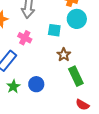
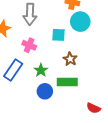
green rectangle: (76, 76) -> (67, 82), moved, turned -60
green star: (13, 86) -> (41, 70), moved

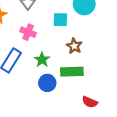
red semicircle: (93, 108) -> (90, 102), moved

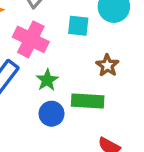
pink cross: (28, 32) -> (31, 39), size x1.5
brown star: (74, 46) -> (107, 65), moved

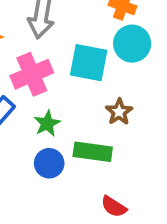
cyan square: (78, 26) -> (89, 63), size x1.5
pink cross: (31, 39) -> (32, 74), turned 36

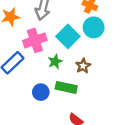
cyan square: (89, 63) -> (68, 36), turned 30
green star: (47, 123) -> (55, 62), moved

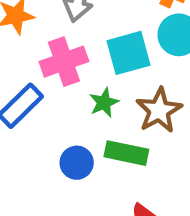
cyan square: (68, 36) -> (129, 53), turned 30
brown star: (83, 66) -> (159, 110), size x1.5

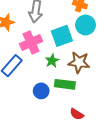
brown star: (159, 110) -> (79, 62), turned -30

